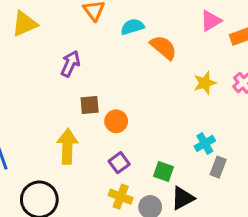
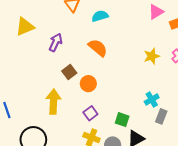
yellow triangle: (25, 24) -> (25, 27), moved
orange semicircle: (163, 47) -> (98, 48), moved
brown square: (90, 105) -> (69, 72), turned -32

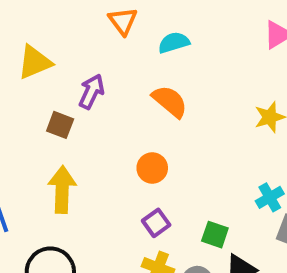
brown square: (69, 72) -> (60, 125), moved, turned -32
yellow arrow: (53, 102) -> (62, 190), moved

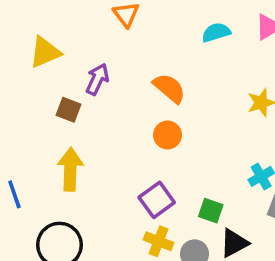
cyan semicircle: (174, 43) -> (216, 32), moved
orange circle: (152, 168) -> (168, 135), moved
purple square: (156, 223) -> (157, 200), size x1.4

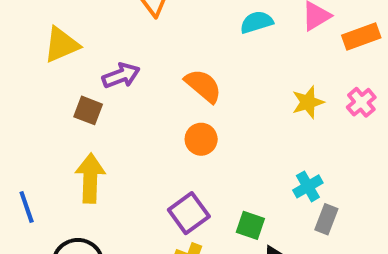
purple arrow: (97, 79) -> (121, 76), turned 44

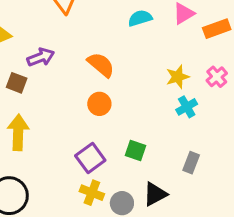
cyan cross: (308, 186) -> (187, 107), moved
green square: (250, 225) -> (135, 151), moved

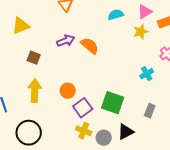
purple arrow: (41, 57) -> (66, 41), moved
yellow star: (178, 77) -> (141, 32), moved
orange circle: (99, 104) -> (68, 91), moved
green square: (135, 151) -> (113, 103), size x1.6

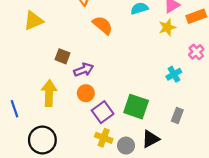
purple arrow: (66, 41) -> (84, 70), moved
orange semicircle: (90, 46) -> (103, 25), moved
brown square: (34, 58) -> (62, 56), moved

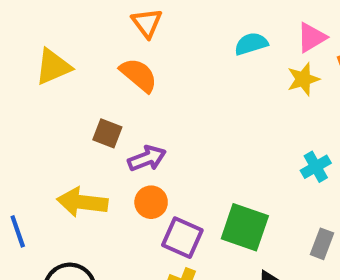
orange semicircle: (103, 25) -> (139, 75), moved
yellow arrow: (49, 93) -> (82, 202), turned -85
purple square: (103, 112) -> (182, 238), turned -30

